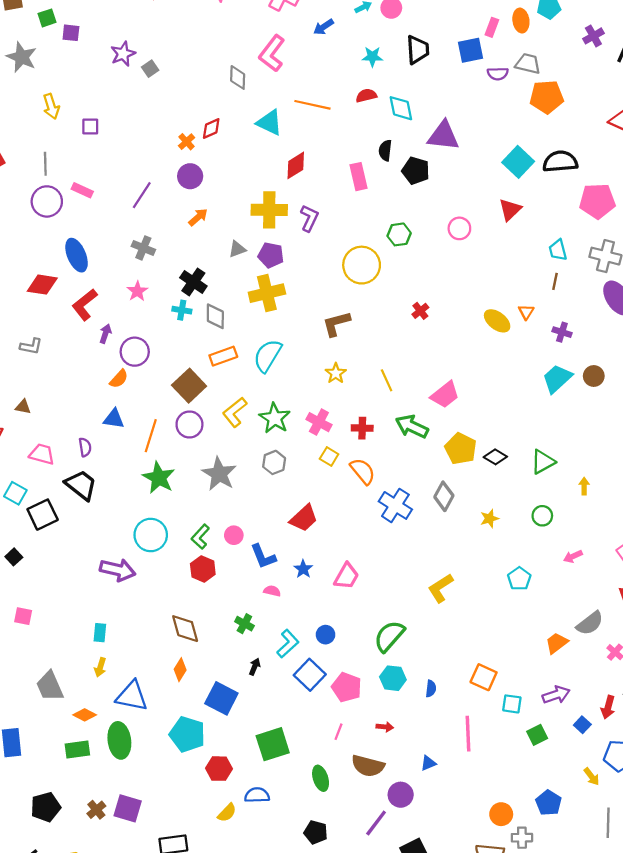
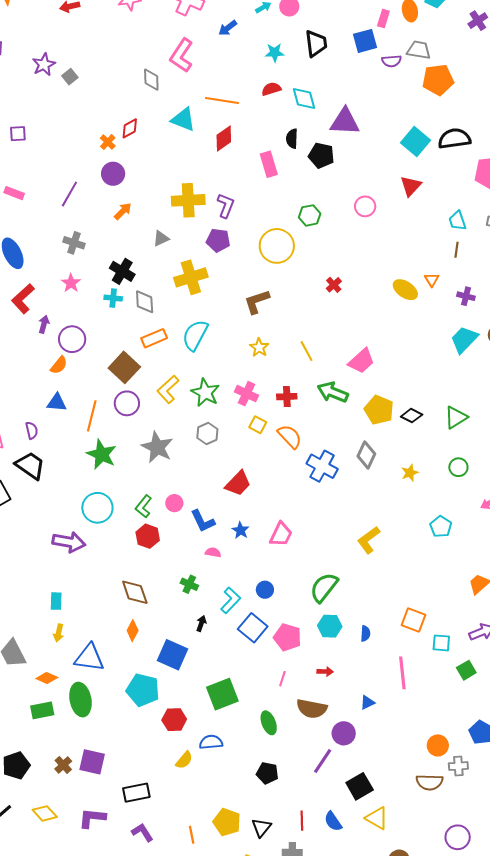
red diamond: (296, 165) -> (224, 139), moved
purple pentagon: (271, 255) -> (218, 240), moved

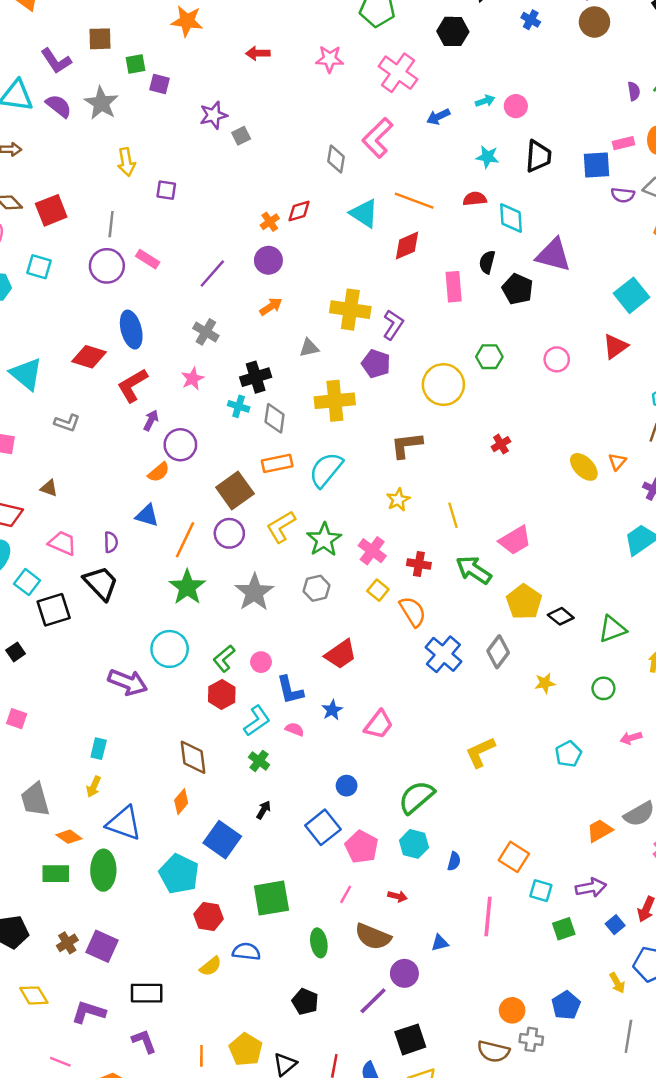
pink rectangle: (383, 19) -> (624, 143), turned 48
black cross: (122, 271) -> (256, 377), turned 30
cyan L-shape: (231, 600) -> (257, 721), moved

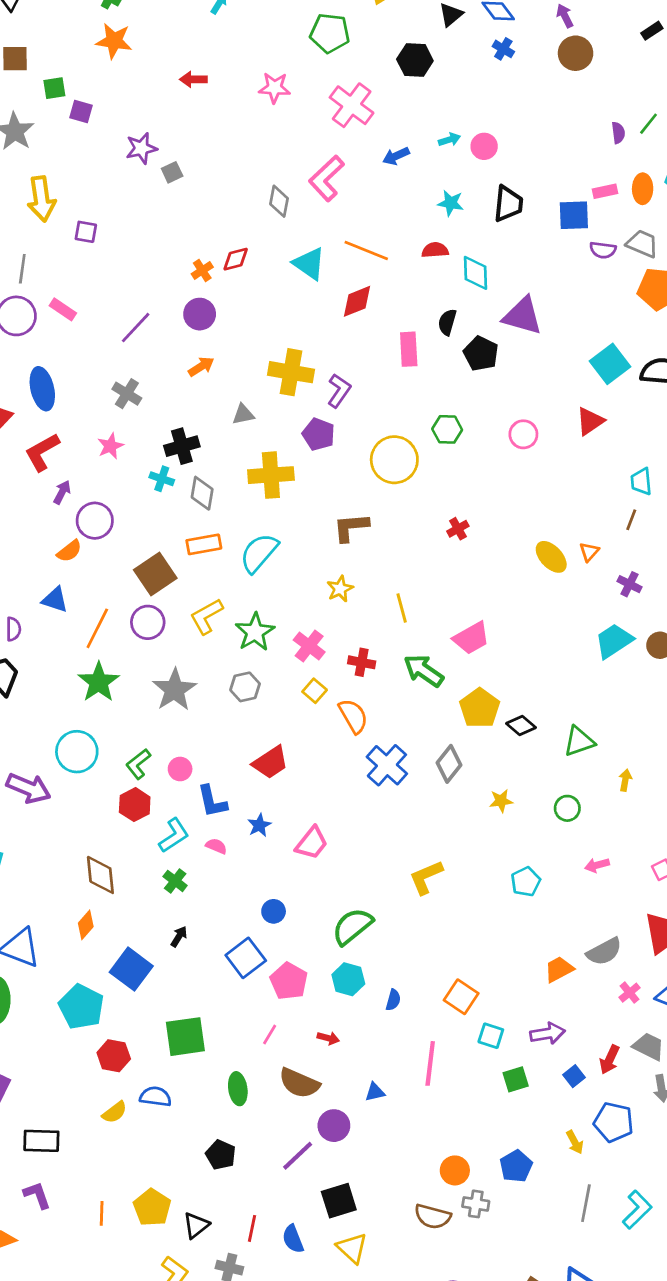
yellow arrow: (126, 162) -> (41, 199), size x1.4

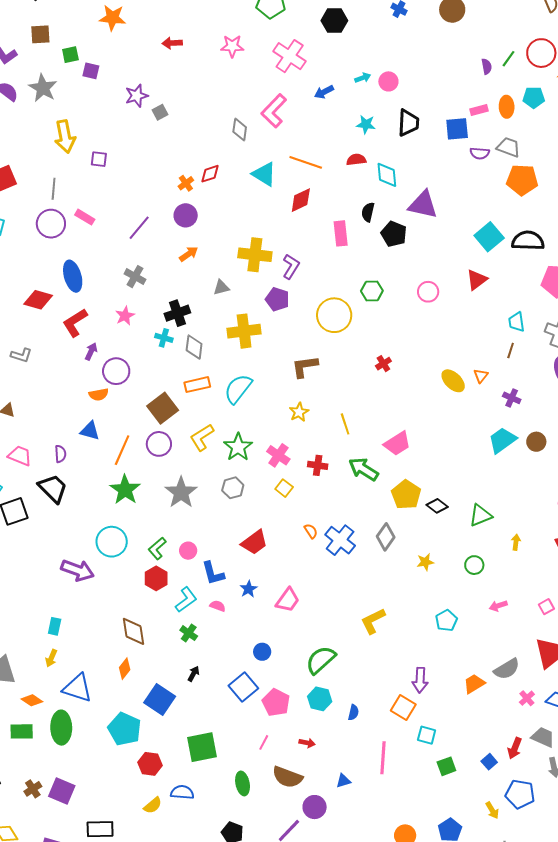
orange semicircle: (69, 551) -> (99, 394), turned 30
orange semicircle: (353, 716) -> (311, 531), moved, size x0.6
purple arrow: (548, 1034) -> (420, 680), moved, turned 105

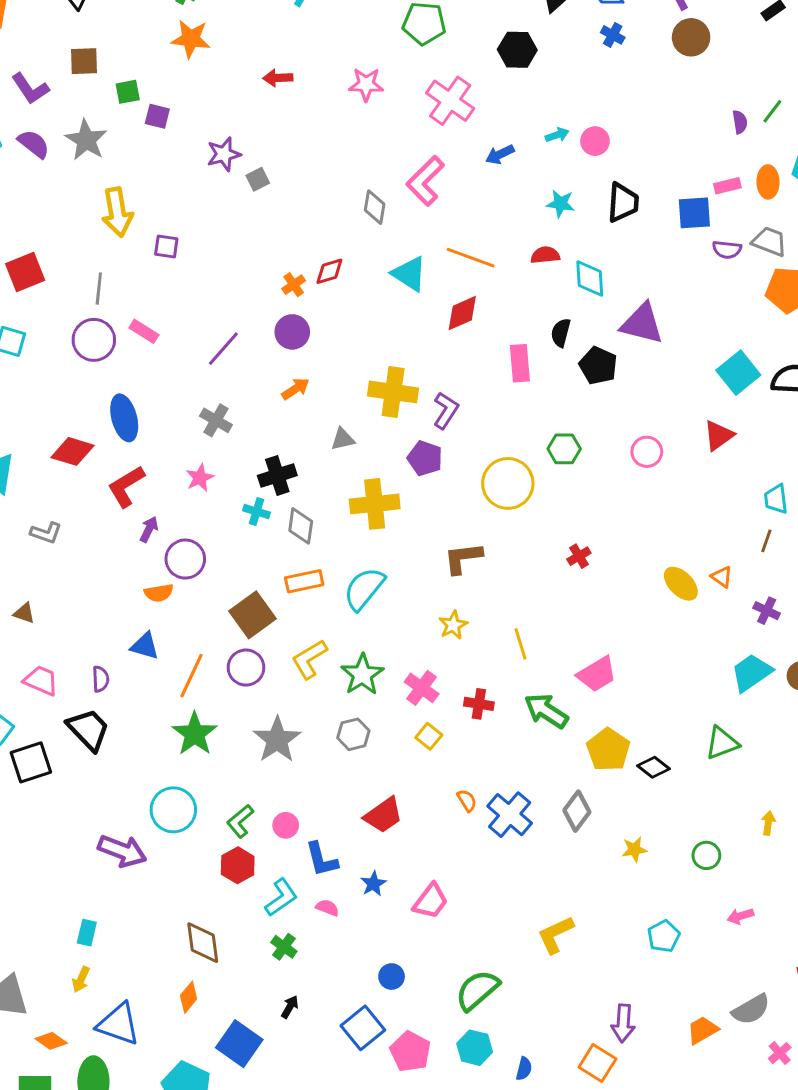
orange triangle: (481, 376) -> (722, 577), turned -35
green triangle: (480, 515) -> (722, 743), moved

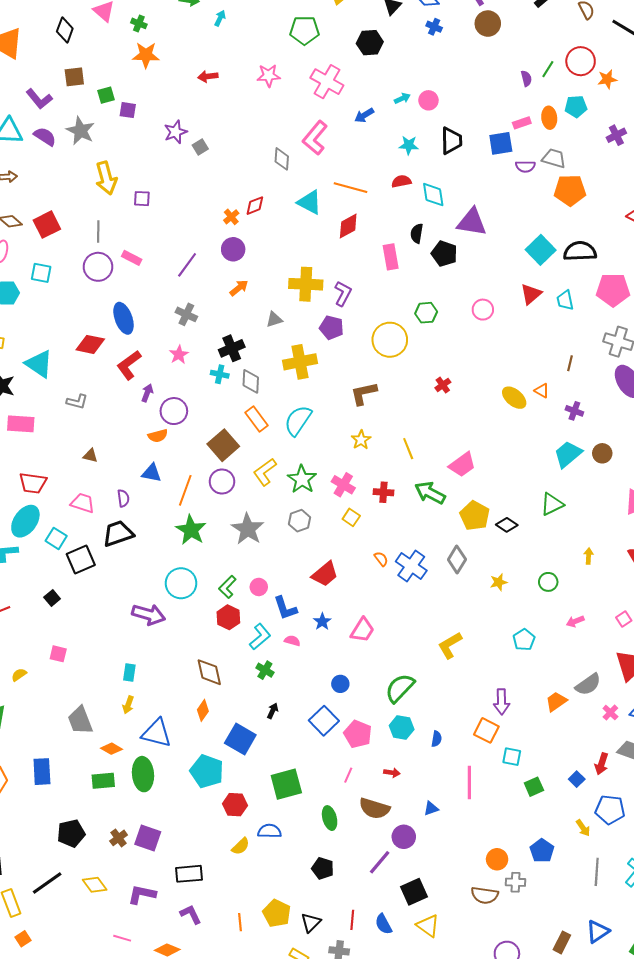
cyan trapezoid: (776, 499) -> (565, 300), moved
orange rectangle: (304, 581) -> (257, 419), turned 70
brown triangle: (24, 613) -> (90, 456), moved
black trapezoid: (88, 729) -> (118, 534), turned -60

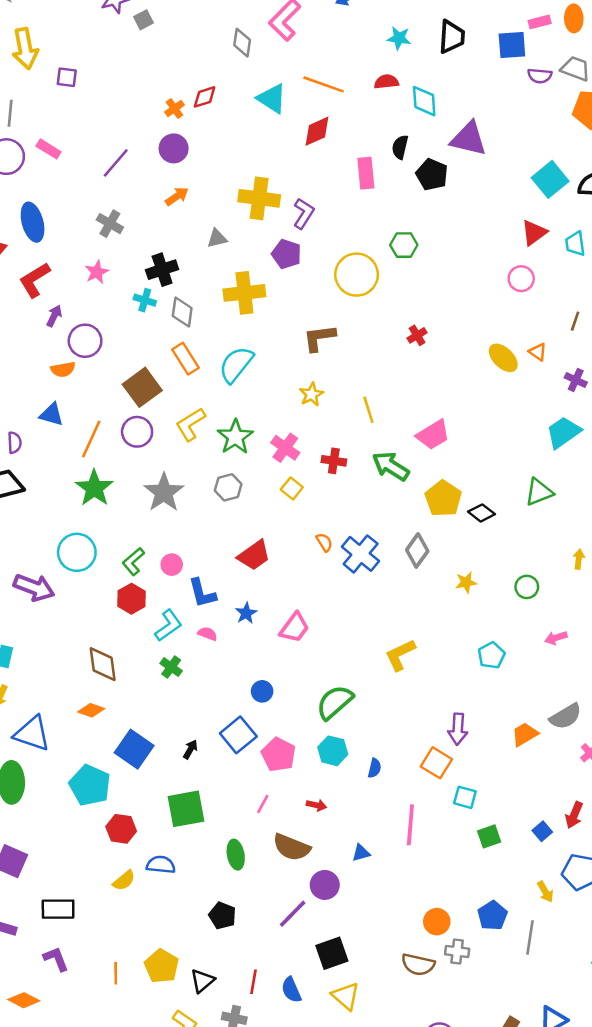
pink circle: (483, 310) -> (521, 279), moved
orange diamond: (203, 710) -> (91, 710), turned 70
black arrow: (273, 711) -> (190, 749), moved
gray line: (597, 872) -> (530, 937), moved

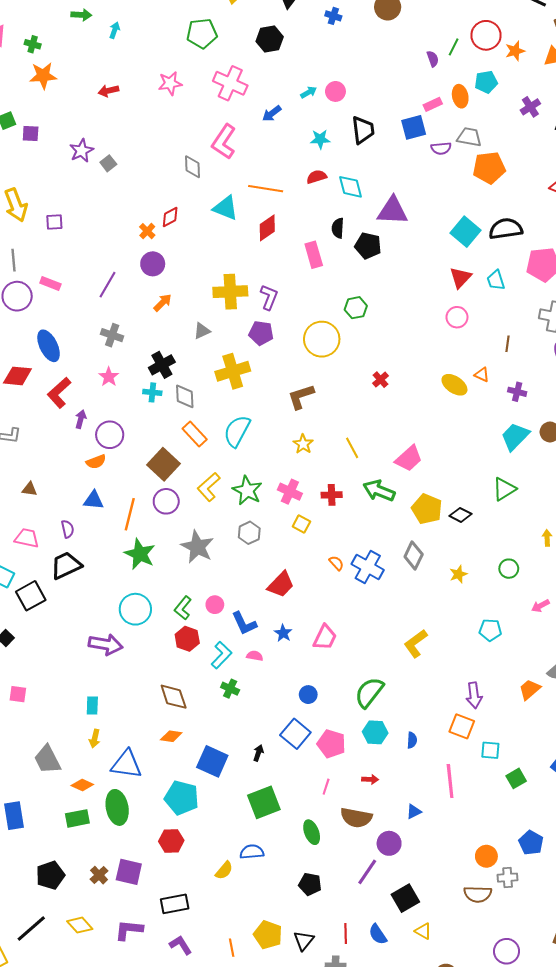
cyan pentagon: (491, 655) -> (490, 630), turned -30
red hexagon: (121, 829) -> (171, 841), moved
yellow triangle: (346, 996) -> (423, 931), size x0.7

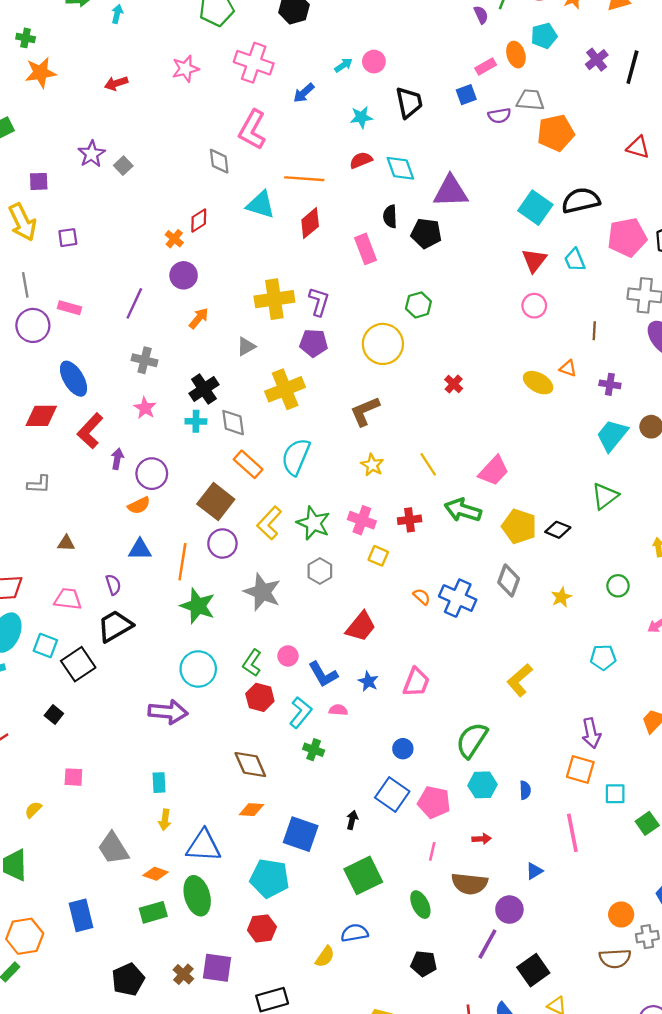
blue square: (414, 127) -> (466, 95), size x0.7
purple square: (31, 134) -> (39, 181), moved

